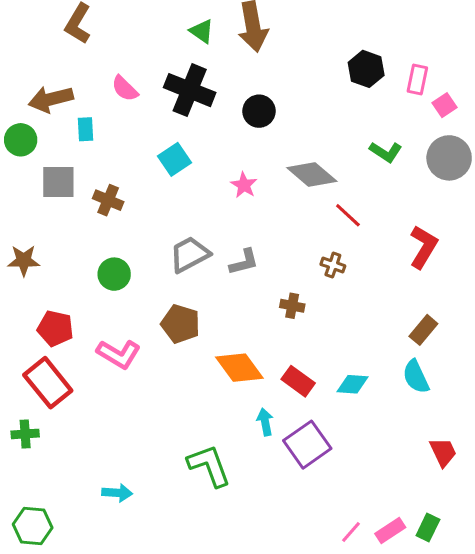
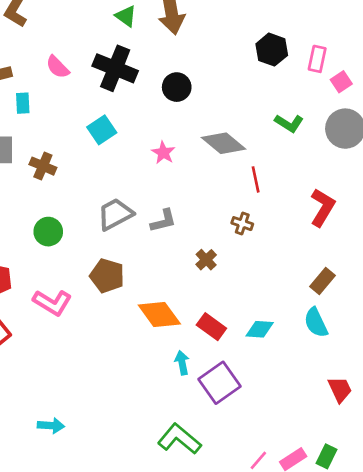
red line: (348, 215) -> (256, 179), turned 35
brown cross: (292, 306) -> (206, 260), turned 35
green L-shape: (209, 466) -> (179, 439), moved, turned -30

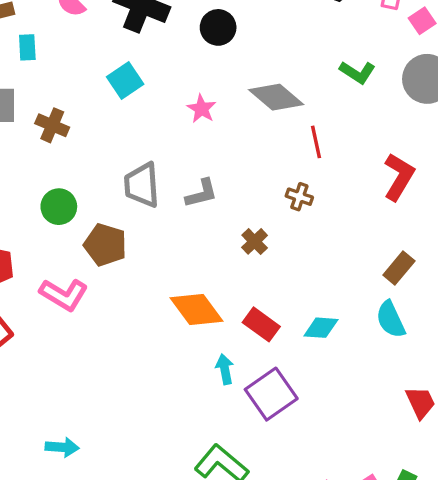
gray trapezoid: (115, 214) -> (142, 185), turned -66
brown pentagon: (107, 276) -> (105, 245), moved

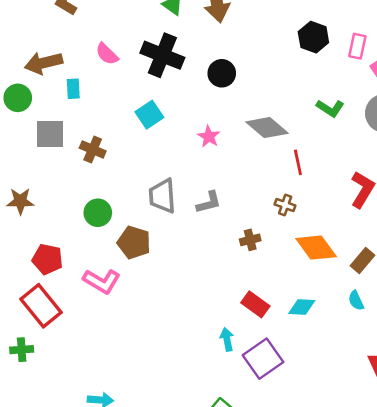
brown cross: (255, 241) -> (250, 240), turned 30
orange diamond: (197, 309) -> (316, 248), moved
cyan semicircle: (391, 319) -> (356, 301), size x0.7

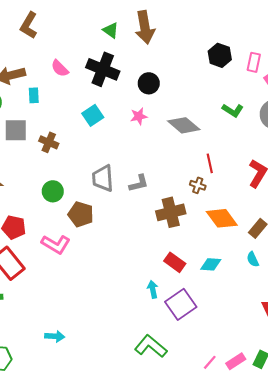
pink star: (209, 137) -> (139, 116), moved, turned 30
red line: (298, 162) -> (210, 163), moved
brown cross: (250, 240) -> (171, 212), size x1.8

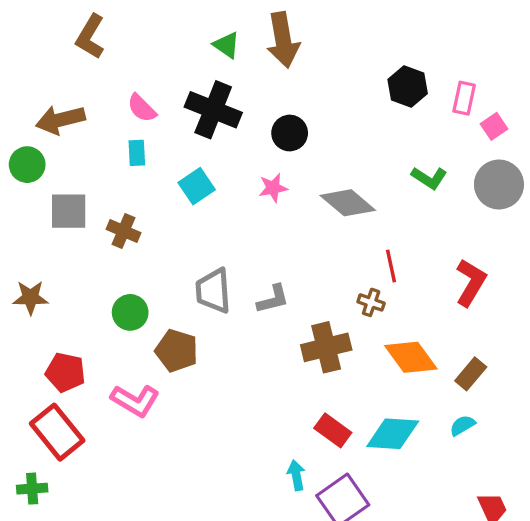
cyan rectangle: (34, 95) -> (137, 153), moved
cyan semicircle: (253, 259) -> (462, 425), turned 84
cyan diamond: (211, 264) -> (393, 434), size x1.5

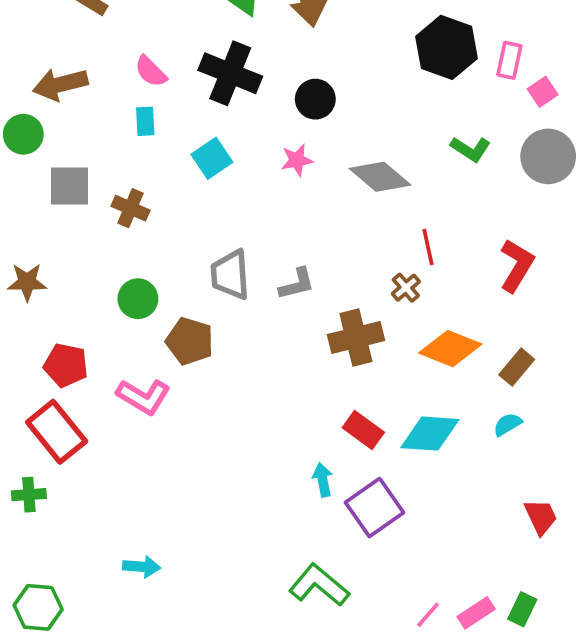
black hexagon: (408, 86) -> (446, 47), size x1.4
brown cross: (371, 302) -> (406, 288), turned 30
orange diamond: (411, 357) -> (450, 349), turned -32

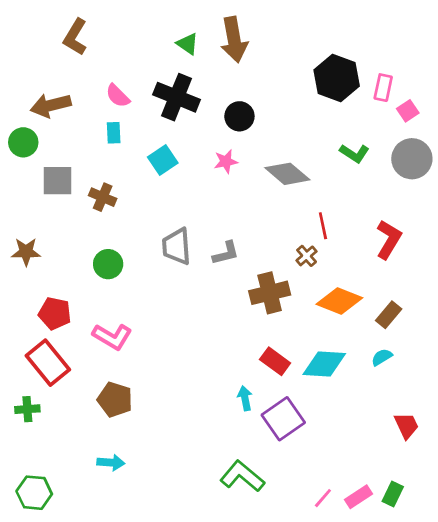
brown pentagon: (190, 341) -> (115, 400), moved

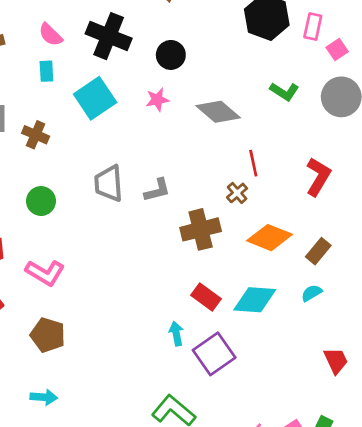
cyan square: (163, 160) -> (95, 98), size x1.4

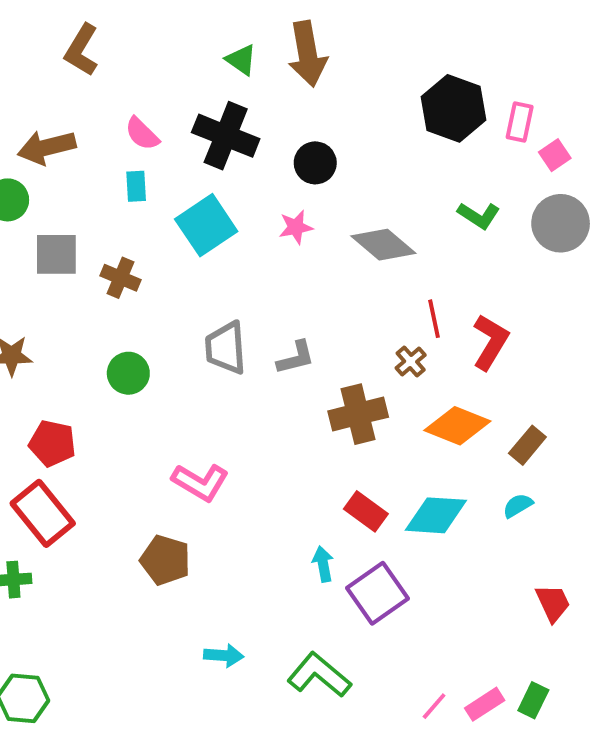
red L-shape: (318, 177) -> (490, 342), moved
pink L-shape: (45, 273) -> (200, 482), moved
brown pentagon: (48, 335) -> (165, 560), moved
cyan arrow: (44, 397) -> (224, 655), moved

